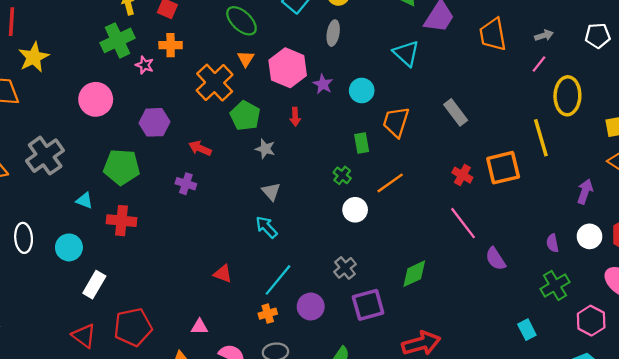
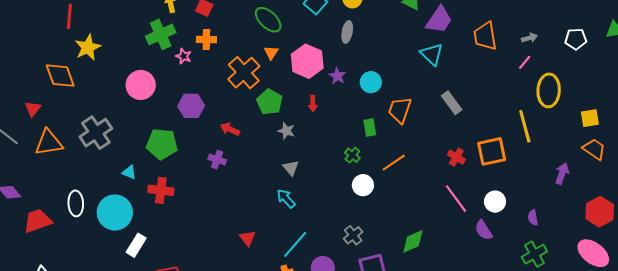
cyan triangle: (406, 53) -> (432, 54), moved
white circle: (590, 236) -> (495, 202), moved
cyan circle: (69, 247) -> (115, 213), size x1.5
red triangle: (223, 274) -> (247, 238), turned 30

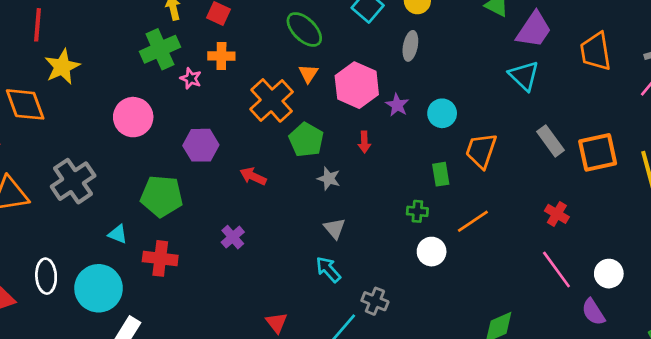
orange square: (492, 151) -> (598, 152), moved
green cross: (352, 155) -> (417, 211), turned -35
purple cross: (217, 160) -> (233, 237), moved, turned 30
gray cross: (353, 235) -> (375, 301), moved, turned -30

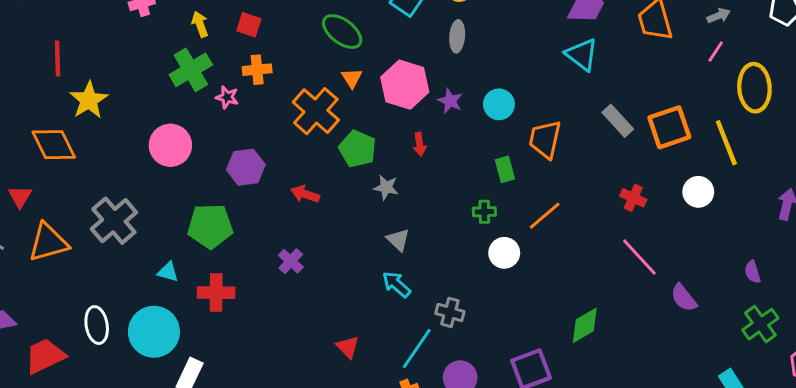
white circle: (609, 274) -> (698, 192), moved

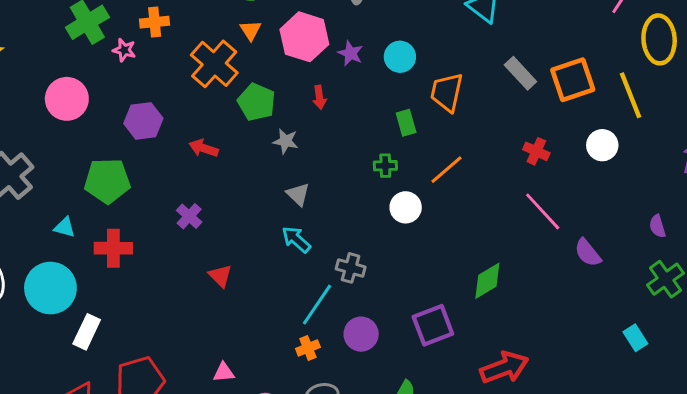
red triangle: (348, 347) -> (220, 276), moved

